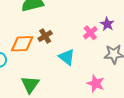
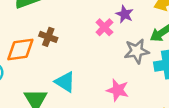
brown cross: (45, 36) -> (48, 37), turned -32
cyan triangle: (67, 57) -> (65, 82), moved

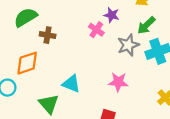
brown cross: (48, 37) -> (48, 35), moved

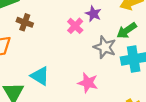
gray star: (128, 45) -> (105, 47), turned 30

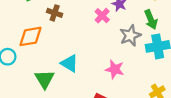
green arrow: (127, 31) -> (151, 20), turned -78
gray star: (105, 47) -> (130, 35), turned 30

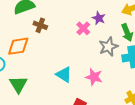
cyan triangle: (69, 63) -> (64, 75), moved
green triangle: (45, 79) -> (18, 84), moved

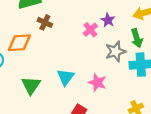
cyan triangle: (64, 75) -> (66, 77), turned 30
green triangle: (18, 84) -> (31, 85), moved

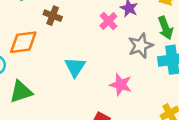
cyan triangle: (66, 77) -> (75, 67), moved
green triangle: (31, 85) -> (21, 92), moved, turned 42

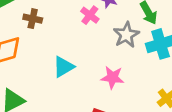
cyan triangle: (75, 67) -> (63, 67), turned 35

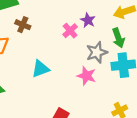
pink star: (113, 77) -> (87, 76), moved

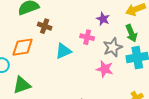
pink cross: (70, 31) -> (87, 37), moved, turned -32
cyan triangle: (41, 69) -> (63, 51), moved

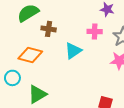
orange diamond: (23, 47) -> (30, 55), turned 35

